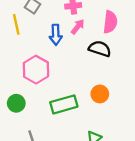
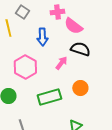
pink semicircle: (110, 22) -> (73, 26), moved, turned 120
pink arrow: (78, 27) -> (61, 63), moved

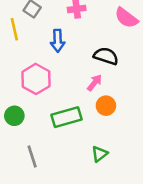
pink semicircle: (73, 26) -> (126, 18), moved
pink arrow: (61, 63) -> (94, 83), moved

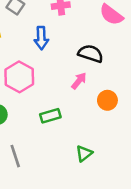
orange circle: (106, 106) -> (107, 100), moved
green rectangle: (67, 117) -> (50, 116), size x0.7

